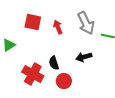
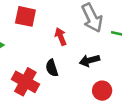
red arrow: (58, 27) -> (61, 37), moved
red circle: (64, 81) -> (102, 91), moved

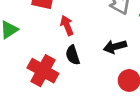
red arrow: (61, 37) -> (67, 25), moved

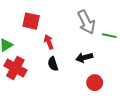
red cross: (43, 71) -> (15, 68), moved

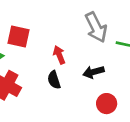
red square: (31, 21) -> (19, 37), moved
red arrow: (49, 42) -> (59, 55), moved

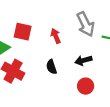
red arrow: (59, 55) -> (56, 36), moved
red circle: (107, 104) -> (86, 86), moved

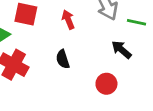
black arrow: (83, 60) -> (121, 50), moved, turned 56

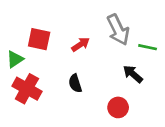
red arrow: (68, 20) -> (81, 44), turned 78

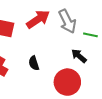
red arrow: (81, 44) -> (38, 19), moved, size x1.6
red circle: (118, 107) -> (67, 82), size x1.6

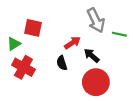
red arrow: (38, 19) -> (72, 43), moved, size x0.7
black arrow: (79, 56) -> (92, 56), moved

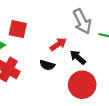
black semicircle: (62, 63) -> (47, 65), turned -56

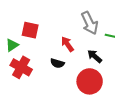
red arrow: (58, 44) -> (67, 44), turned -91
black arrow: (78, 57) -> (95, 56), moved

